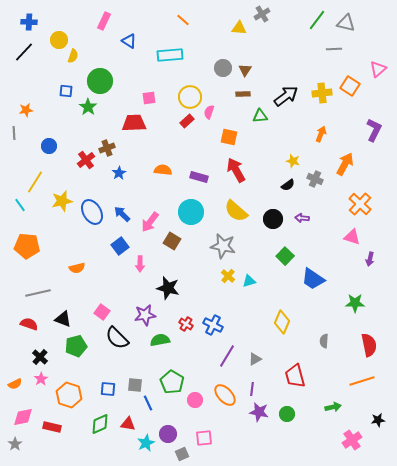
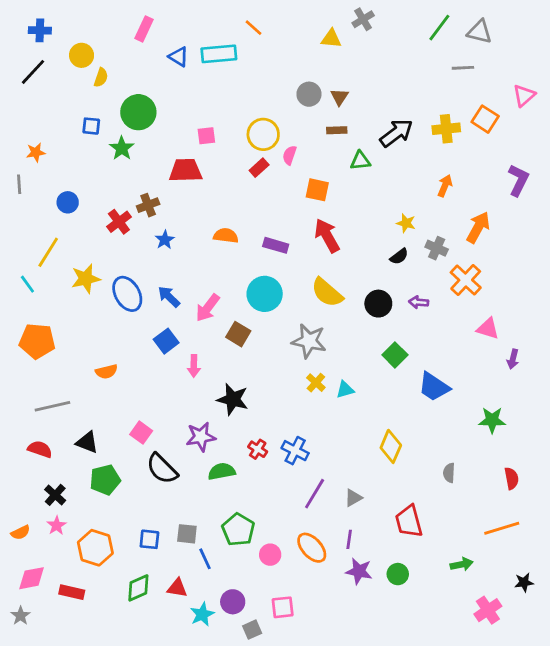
cyan rectangle: (170, 55) -> (219, 54), moved
orange cross: (360, 204) -> (466, 280), moved
red semicircle: (369, 345) -> (511, 478), size x0.7

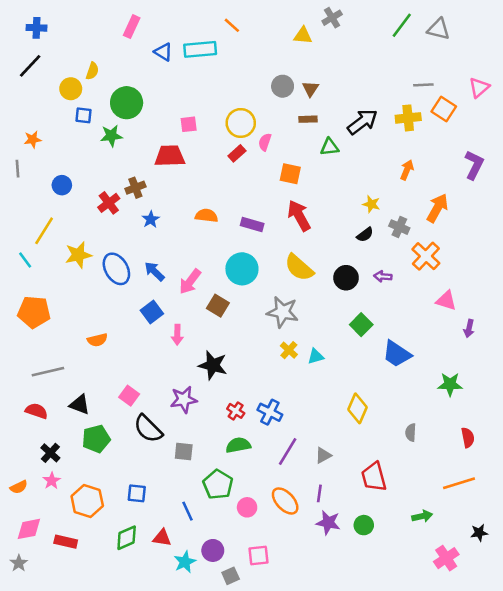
yellow circle: (82, 55) -> (71, 89), moved
gray line: (463, 68) -> (423, 85), moved
green star: (122, 148) -> (111, 136), turned 30
green semicircle: (222, 471) -> (238, 445), moved
gray square: (187, 534) -> (184, 452), moved

